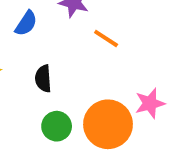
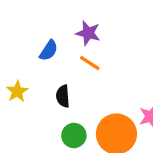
orange line: (106, 39) -> (90, 63), moved

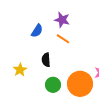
yellow star: (17, 91) -> (20, 70), moved

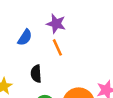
orange line: (63, 39) -> (57, 47), turned 32

